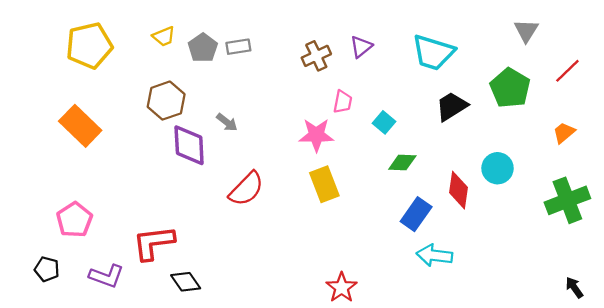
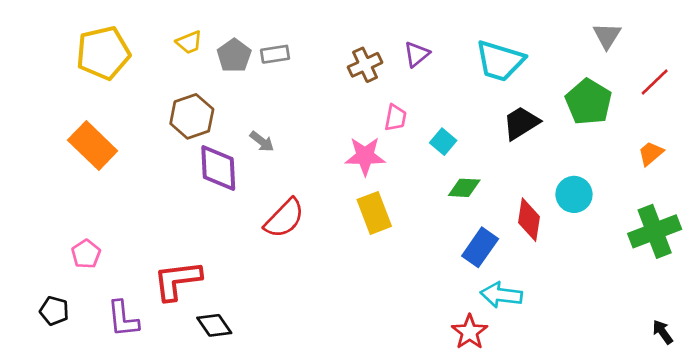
pink pentagon: (74, 220) -> (86, 254), size x0.7
purple L-shape: (107, 276) -> (123, 319), turned 64
red star: (342, 287) -> (470, 332), moved

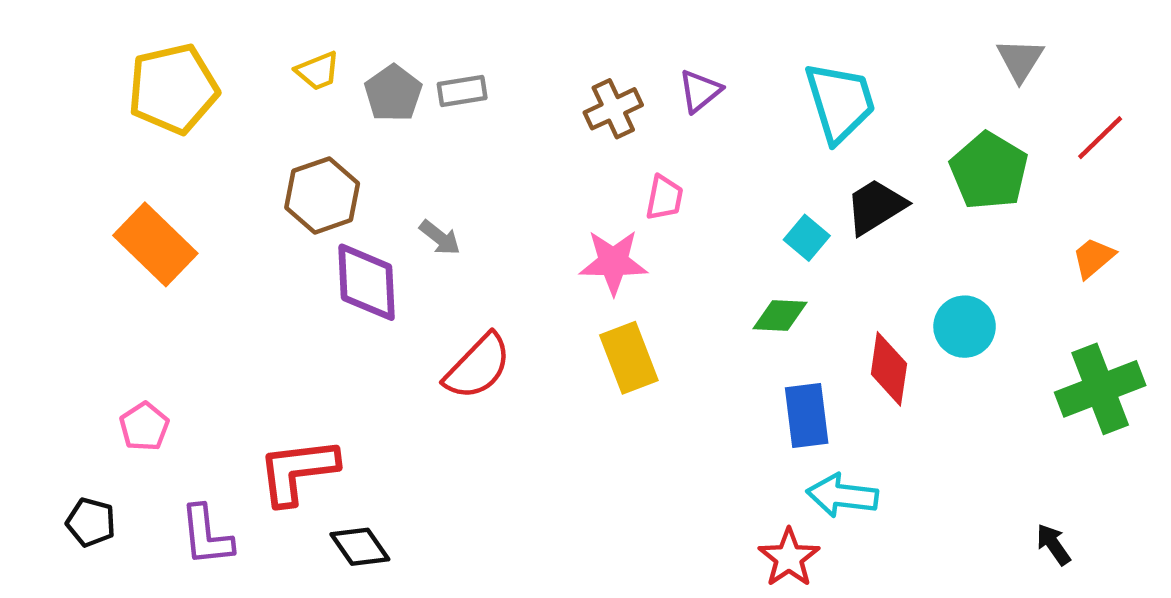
cyan trapezoid: (500, 61) -> (840, 102), turned -124
cyan square: (443, 142) -> (807, 238), moved
blue rectangle: (480, 247) -> (807, 416), turned -42
black arrow: (663, 332) -> (1053, 544), moved

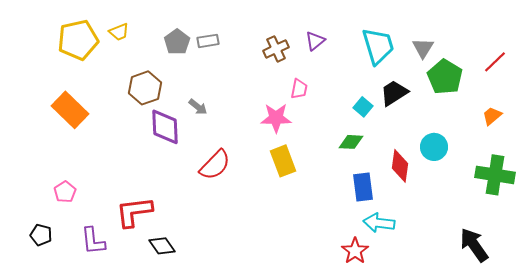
gray triangle: (1020, 60) -> (423, 48), moved
yellow trapezoid: (318, 71) -> (119, 32), moved
green cross: (1100, 389) -> (495, 175), turned 30
black arrow: (1053, 544) -> (474, 245), size x1.8

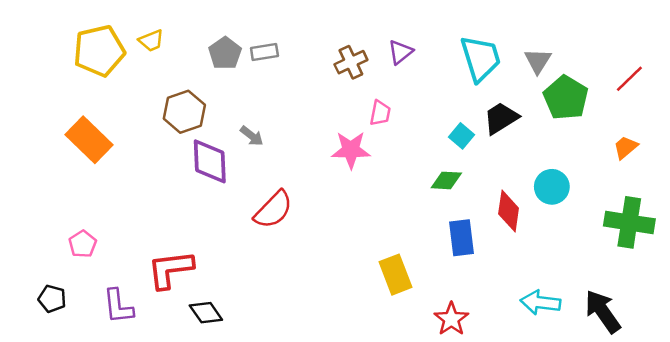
yellow rectangle: (283, 161) -> (395, 275), moved
cyan arrow: (379, 223) -> (540, 302), moved

